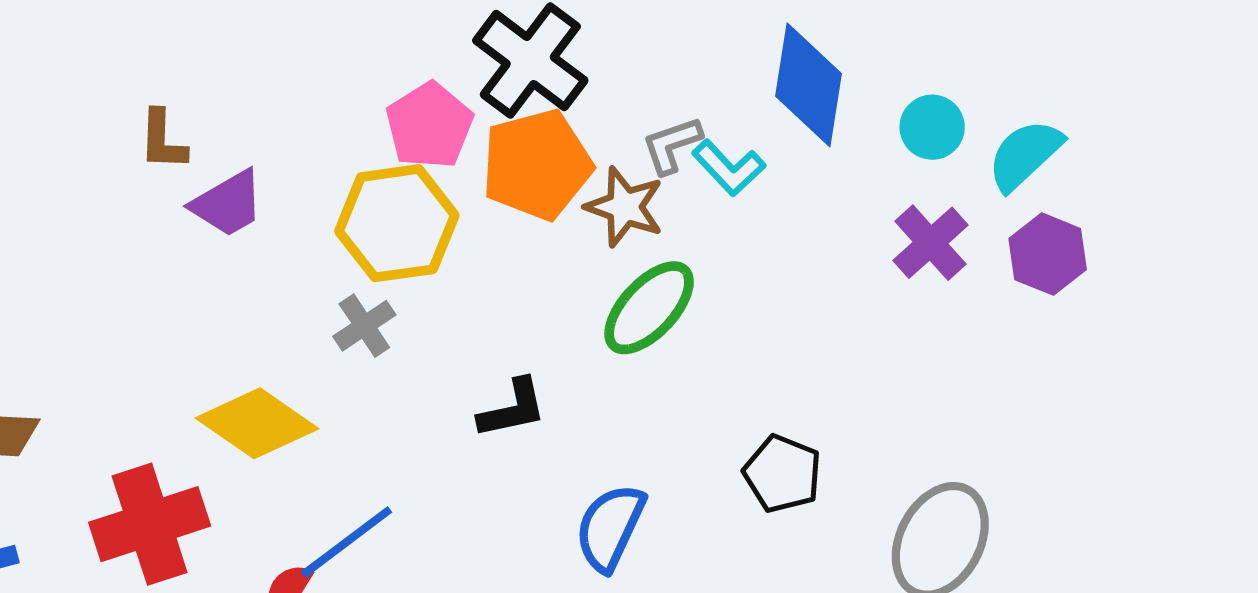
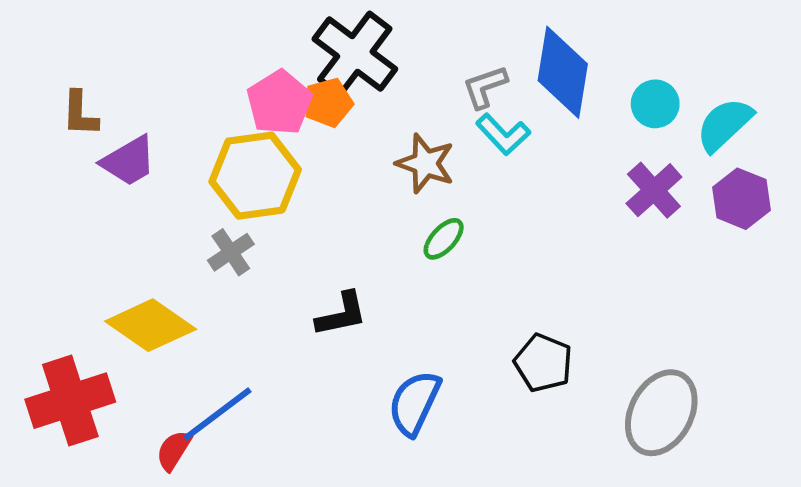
gray L-shape: (672, 145) -> (485, 87), moved
orange pentagon: (537, 165) -> (328, 103), moved, size x0.6
green ellipse: (649, 308) -> (444, 239), size x0.6

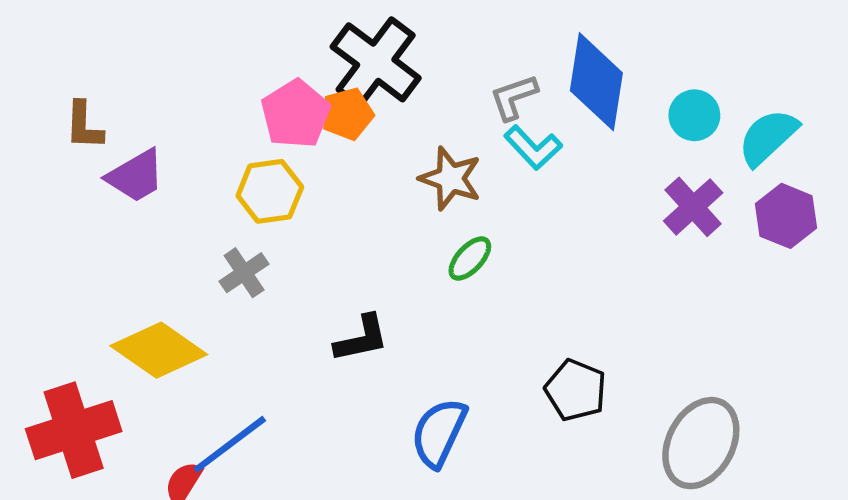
yellow hexagon: (255, 176) -> (270, 191), size x0.7

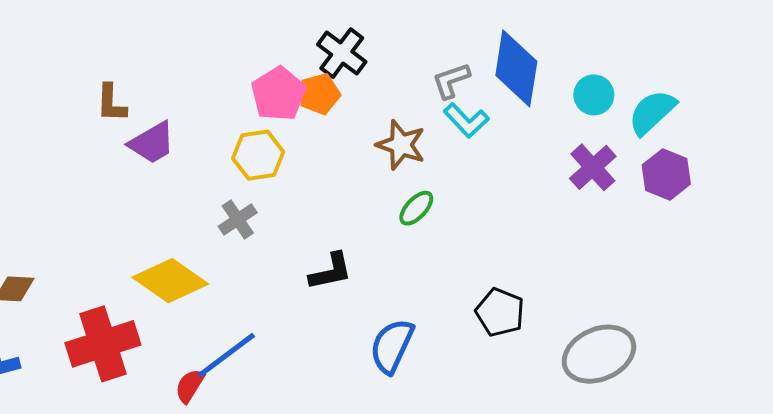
black cross: (376, 62) -> (342, 53), size x0.7
gray ellipse: (701, 443) -> (599, 354), turned 38

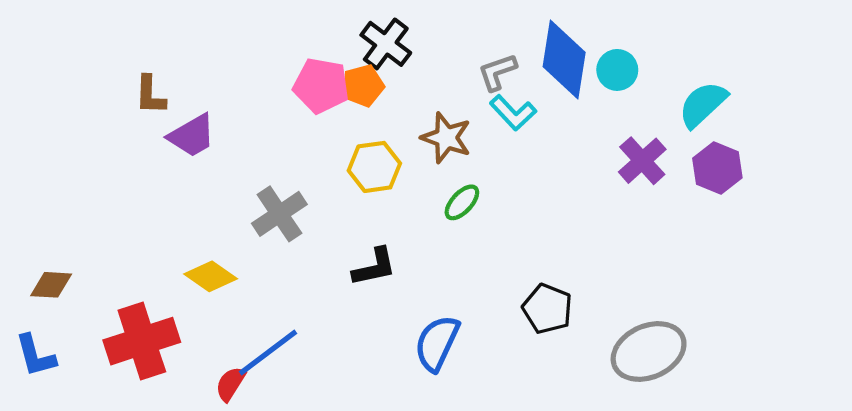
pink pentagon: (279, 94) -> (321, 86), turned -30
cyan circle: (594, 95) -> (617, 70), moved
yellow hexagon: (258, 155) -> (374, 167), moved
gray cross: (238, 219) -> (279, 214), size x1.4
yellow diamond: (170, 281) -> (211, 276), size x0.7

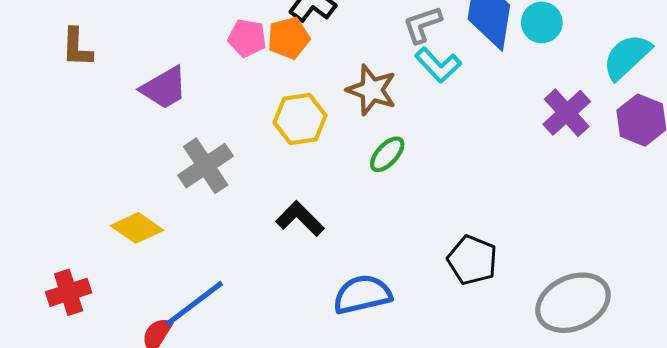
pink pentagon: (321, 86) -> (247, 38), size x0.7
purple trapezoid: (192, 136) -> (164, 88), moved
black L-shape: (374, 267) -> (300, 219), turned -123
red cross: (142, 341) -> (69, 292), size x0.6
blue semicircle: (437, 343) -> (362, 294), turned 52

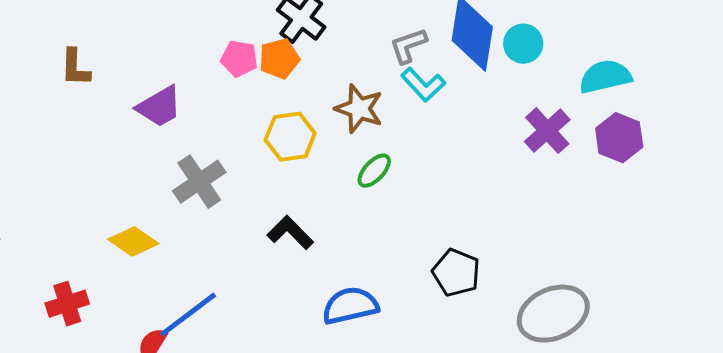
cyan semicircle: (627, 57) -> (605, 77), turned 30

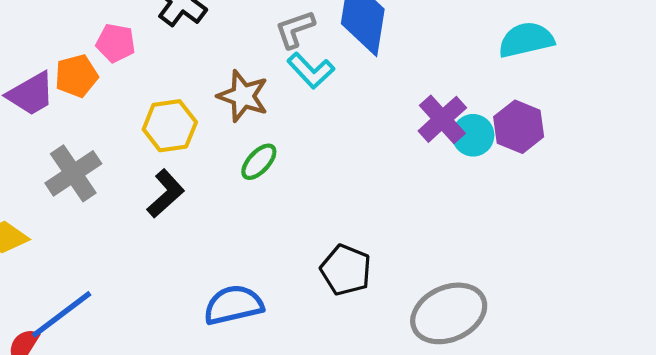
cyan circle: (523, 44) -> (473, 135), moved
orange pentagon: (279, 59) -> (76, 76), moved
cyan semicircle: (605, 77) -> (526, 40), moved
black L-shape: (290, 233) -> (166, 194), moved, turned 93

